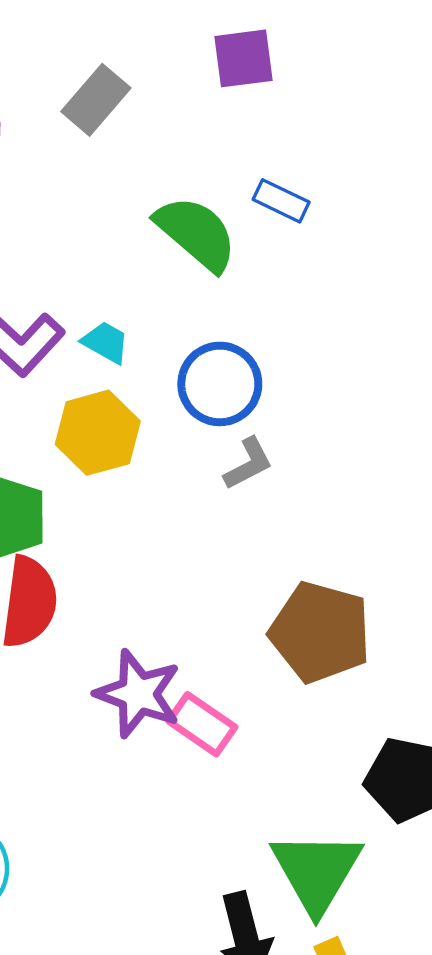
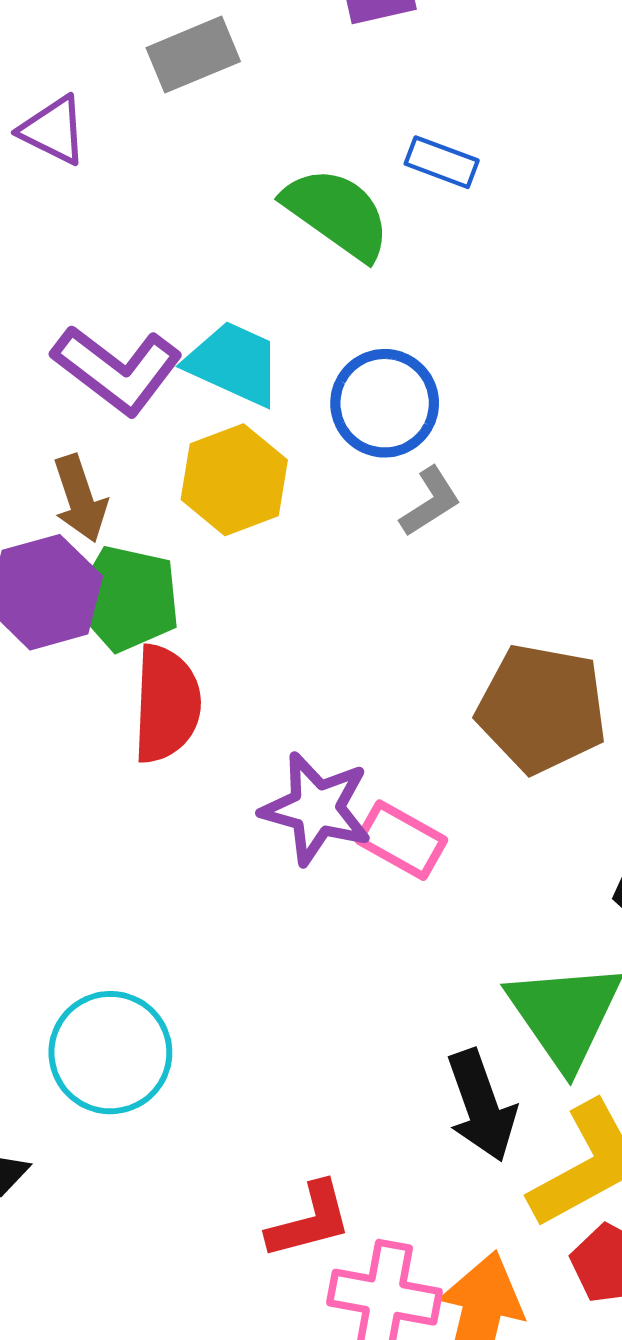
gray rectangle: (96, 100) -> (193, 55), turned 32
cyan trapezoid: (106, 342) -> (234, 363), size x1.6

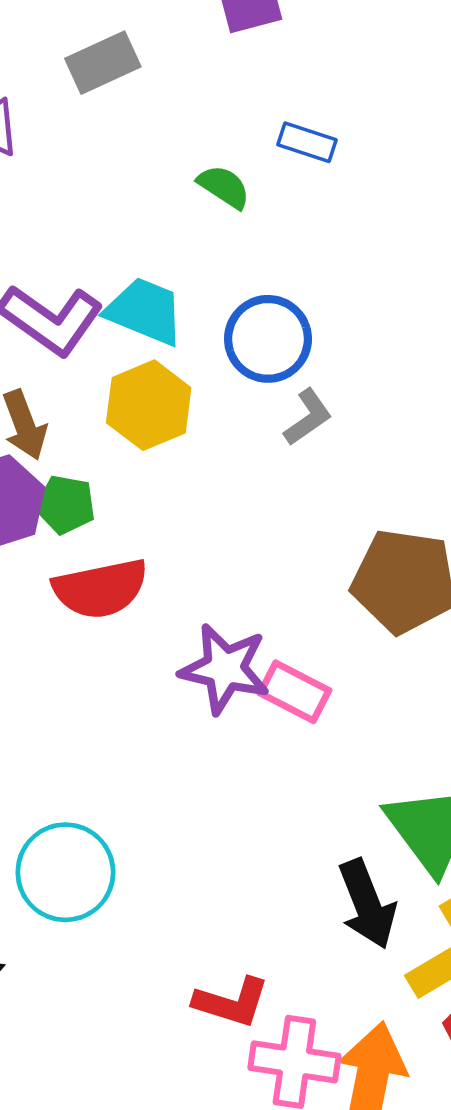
green semicircle: (337, 213) -> (224, 187), size x0.6
green pentagon: (127, 599) -> (65, 504), size x0.7
red semicircle: (166, 704) -> (100, 589), turned 78
red L-shape: (310, 1221) -> (232, 1002), turned 34

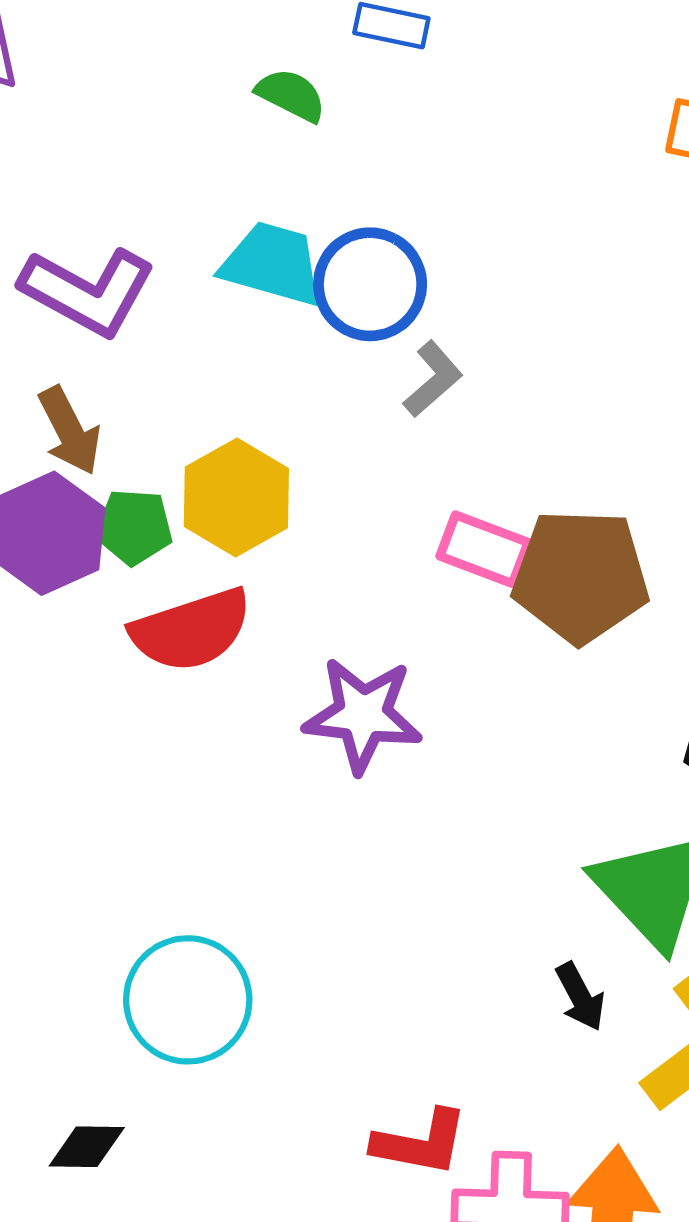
cyan trapezoid: (145, 311) -> (272, 264), moved
yellow hexagon: (149, 405) -> (236, 497), moved
pink rectangle: (294, 692) -> (484, 549), moved
black arrow: (367, 904) -> (580, 997), size x0.6

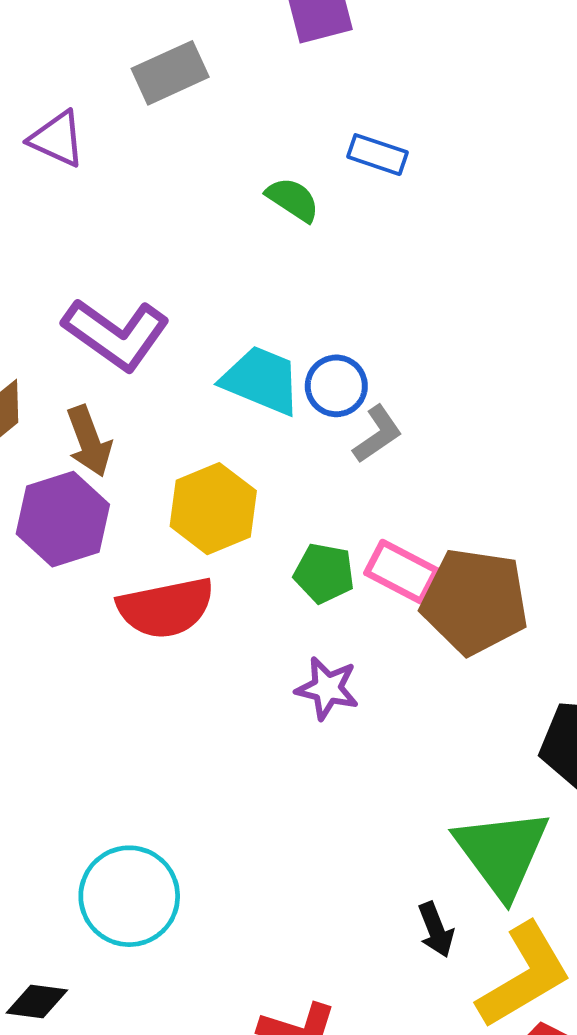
cyan trapezoid: (272, 264) -> (261, 380), moved
blue circle: (370, 284) -> (336, 386), moved, size x0.7
green pentagon: (134, 527) -> (324, 573), moved
purple star: (363, 715) -> (327, 688), moved, size x0.7

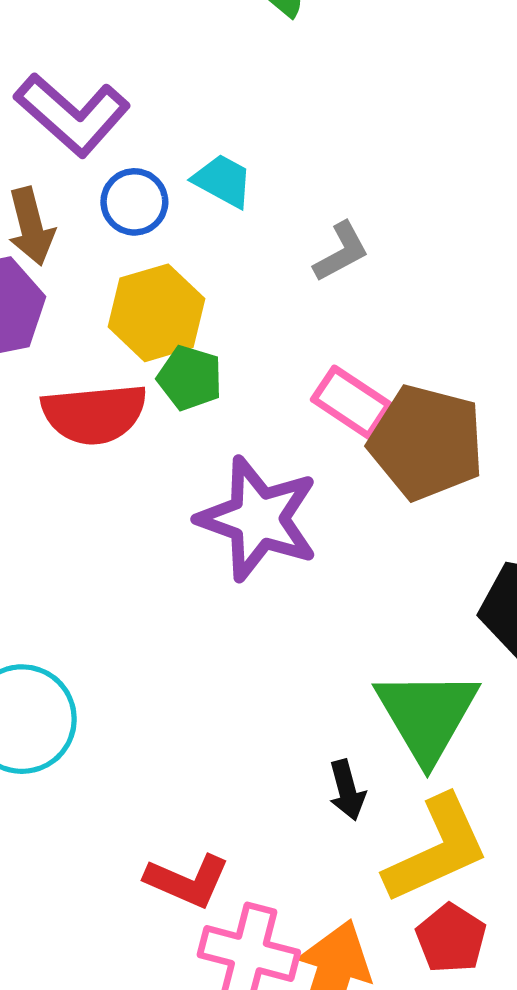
cyan trapezoid: (261, 380) -> (223, 181), size x0.7
blue circle: (336, 386) -> (134, 202), moved
green pentagon: (324, 573) -> (190, 378), moved
purple star: (327, 688) -> (258, 519), size x1.8

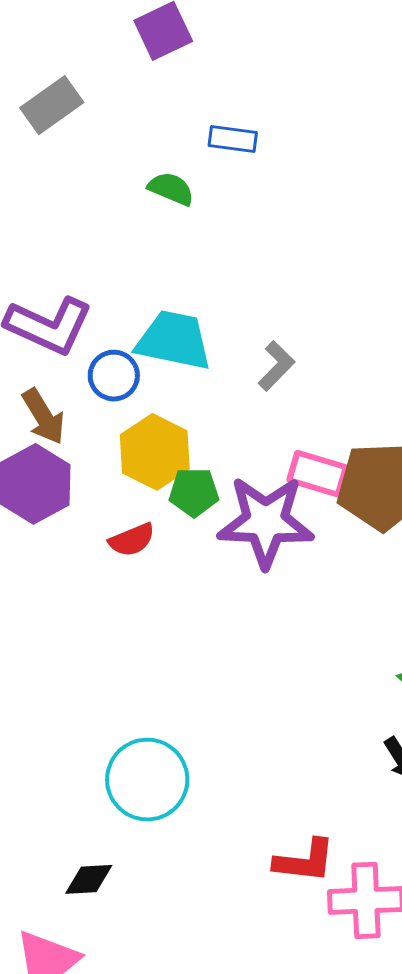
cyan trapezoid: (223, 181) -> (174, 340), size x1.6
red semicircle: (94, 414) -> (132, 540), size x0.6
purple star: (258, 519) -> (266, 522), moved

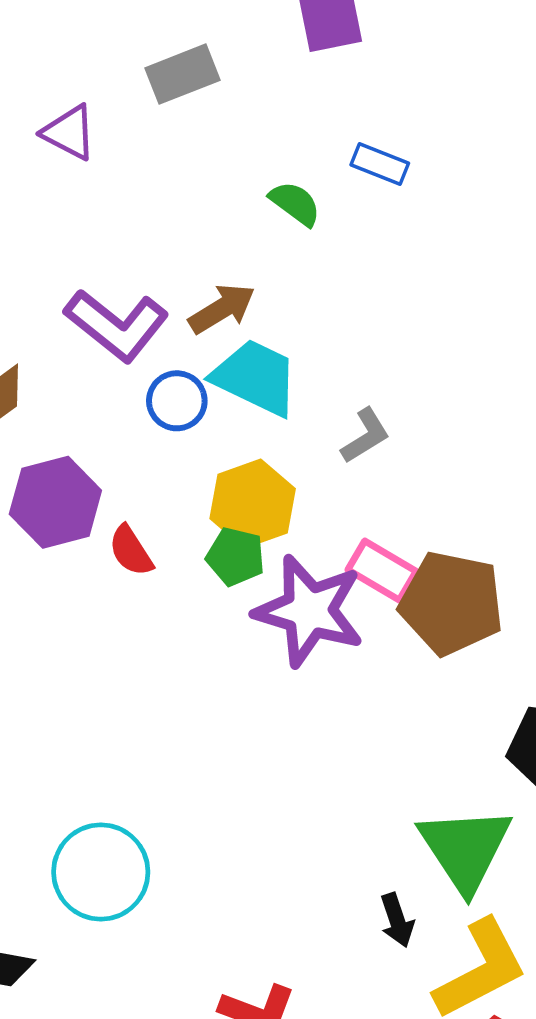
brown arrow: (44, 417) -> (222, 309), moved, turned -104
yellow hexagon: (155, 452) -> (253, 504), moved
red semicircle: (132, 540) -> (131, 551), moved, turned 66

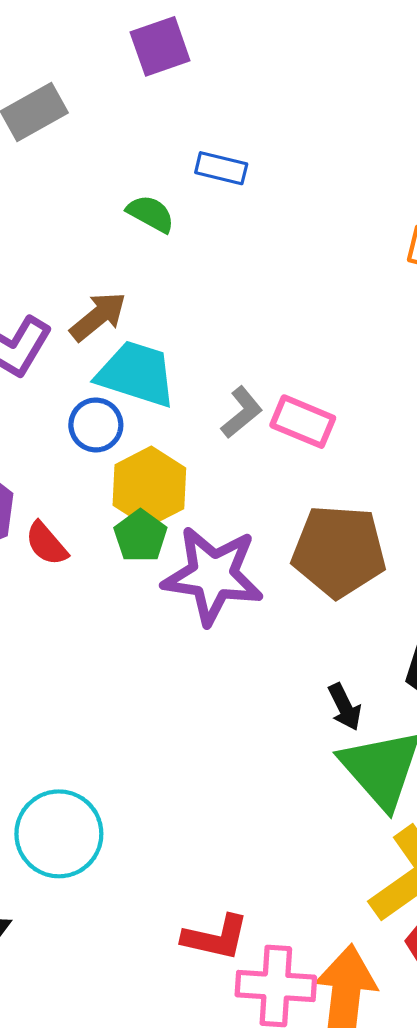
blue circle: (177, 401) -> (96, 425), moved
green pentagon: (235, 557) -> (140, 536), turned 30
pink rectangle: (382, 570) -> (303, 422), moved
black arrow: (397, 920) -> (345, 707), moved

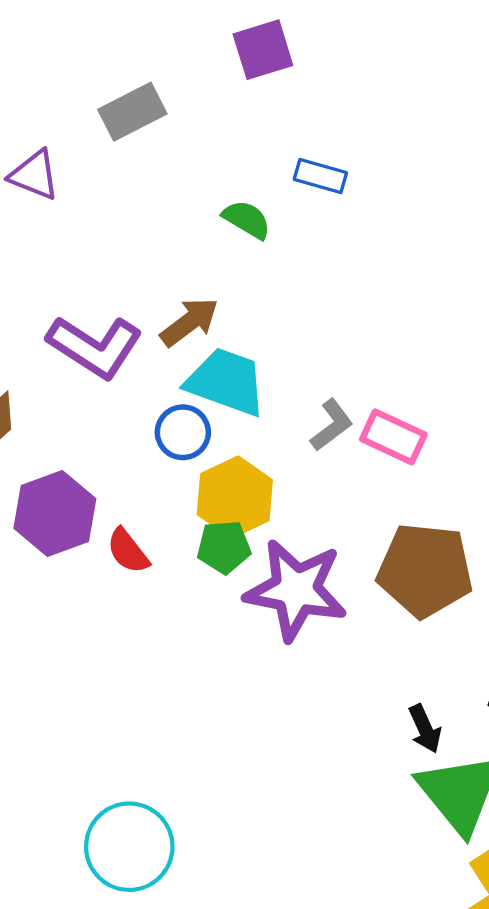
green pentagon: (140, 536) -> (224, 547), turned 30

